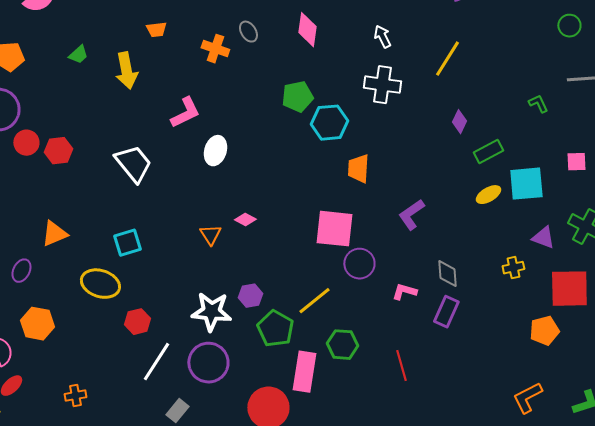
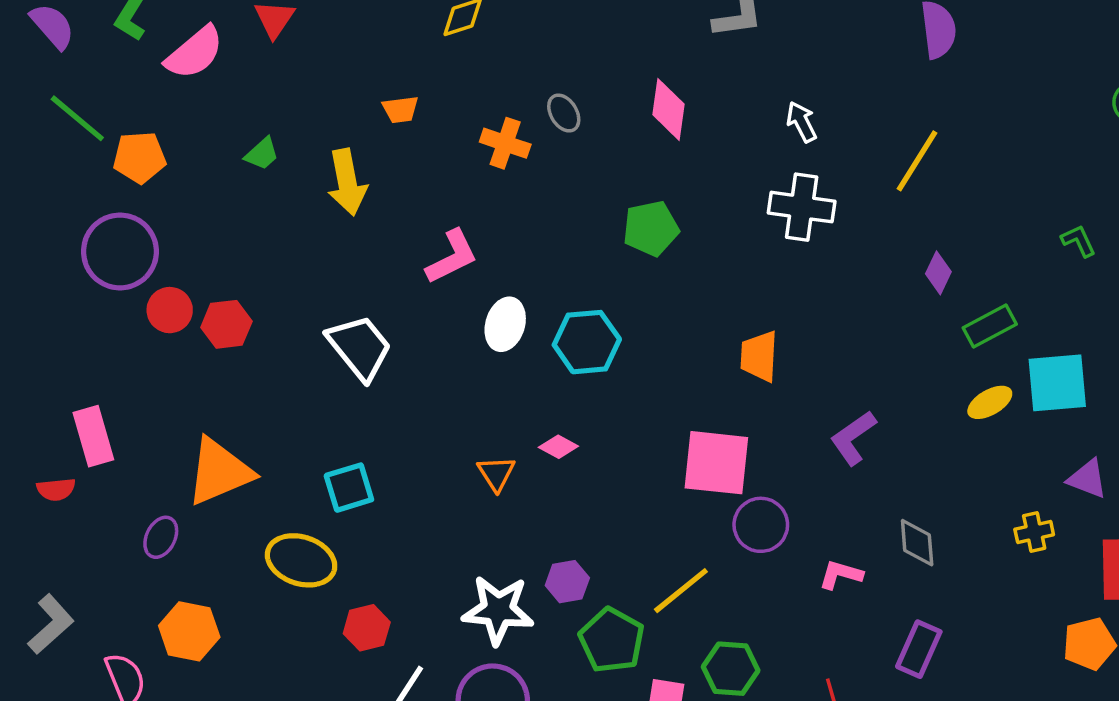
cyan hexagon: (329, 123) -> (587, 342), moved
orange triangle: (54, 234) -> (219, 472), size x1.5
purple rectangle: (446, 312) -> (919, 649), moved

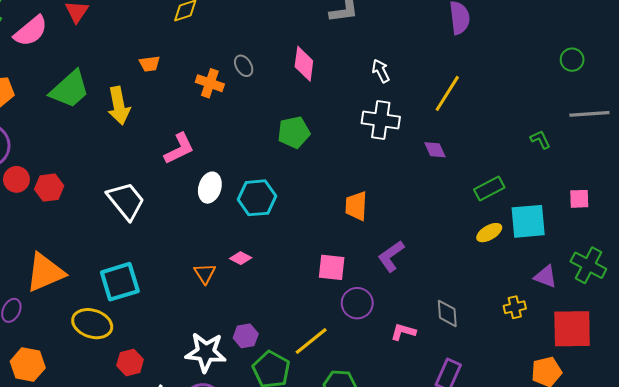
green trapezoid: (262, 154) -> (70, 89), size x2.0
purple diamond: (938, 273) -> (435, 150), moved, turned -50
purple L-shape: (853, 438) -> (391, 256), moved
pink square: (716, 463) -> (332, 267), size x0.7
cyan square: (349, 488) -> (120, 282), size x1.4

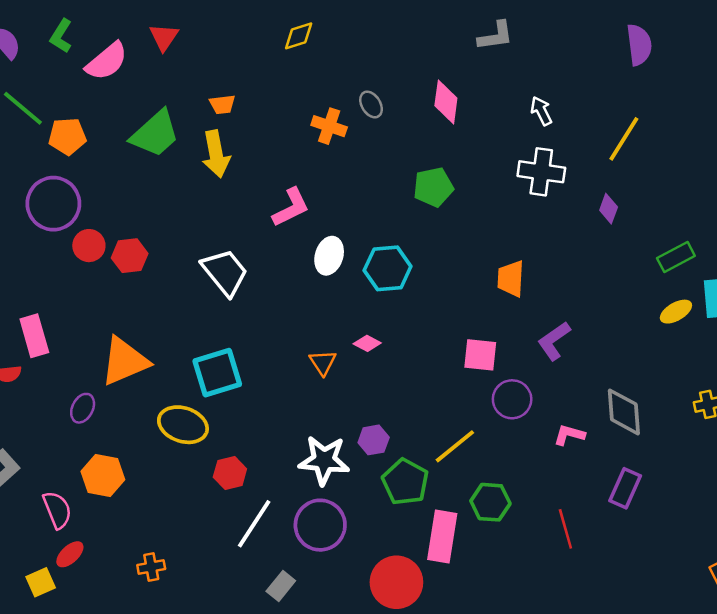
orange trapezoid: (149, 64) -> (222, 104), moved
purple diamond: (435, 150) -> (609, 209), turned 45
gray diamond: (447, 313) -> (624, 412), size x1.4

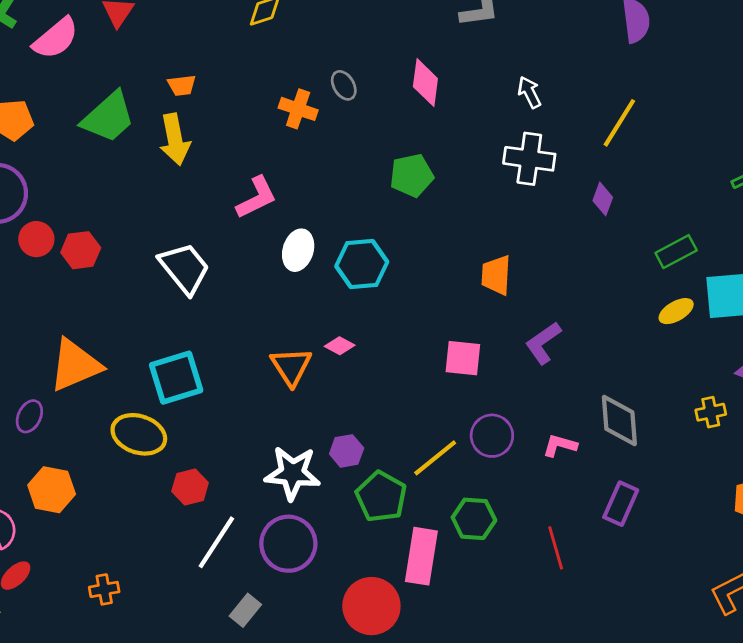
orange triangle: (323, 362) -> (291, 366), size x1.4
purple circle: (512, 399) -> (492, 436), moved

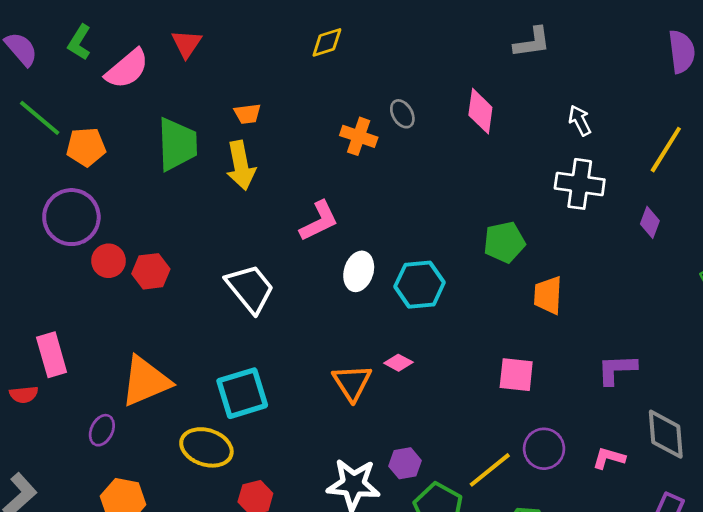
green trapezoid: (108, 117) -> (177, 144), turned -50
green pentagon: (412, 175) -> (504, 242), moved
purple L-shape: (543, 343) -> (617, 369), moved, turned 33

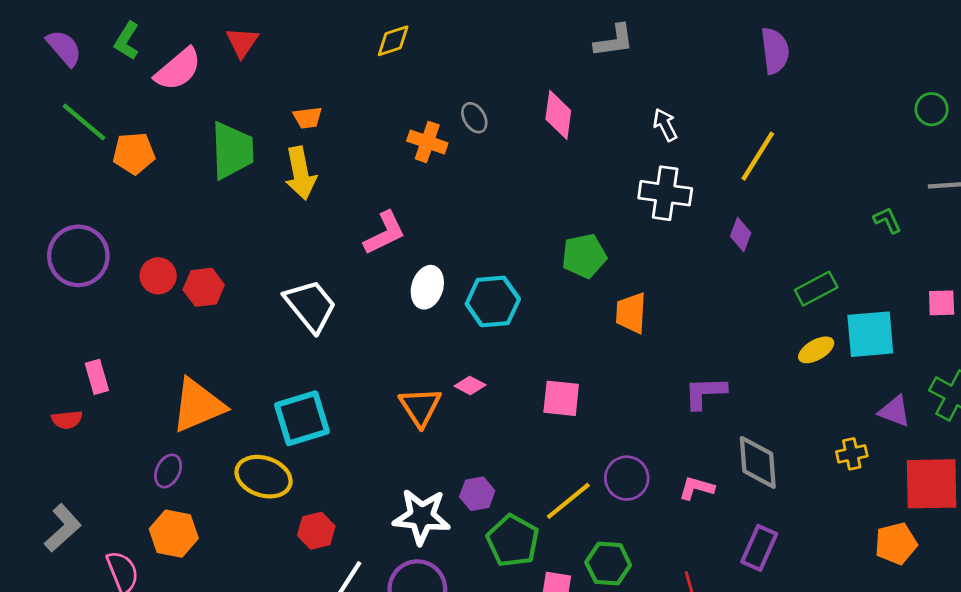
purple circle: (71, 217) -> (78, 256), moved
pink rectangle: (52, 355) -> (97, 377), size x0.7
pink square: (516, 375) -> (561, 398), moved
purple ellipse: (102, 430) -> (168, 471), moved

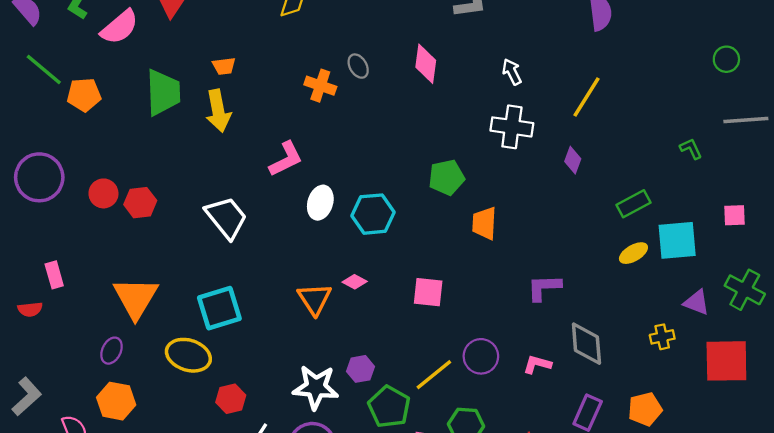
orange triangle: (198, 405) -> (136, 298), turned -36
orange pentagon: (896, 544) -> (645, 409), moved

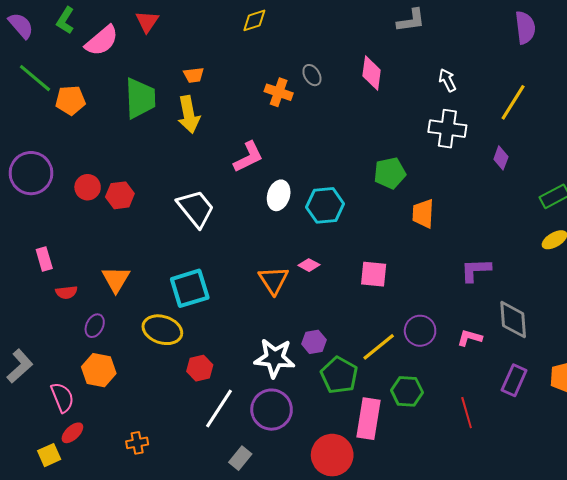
orange triangle: (136, 298) -> (116, 279), size x0.7
red semicircle: (30, 309) -> (66, 292), moved

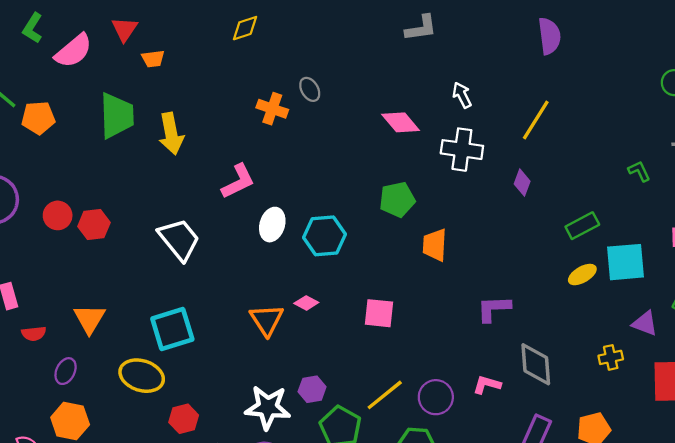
pink diamond: (372, 73) -> (401, 122), moved, turned -48
orange trapezoid: (194, 75) -> (153, 59), moved
purple circle: (420, 331) -> (436, 397), moved

